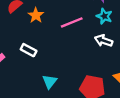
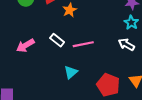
pink line: (72, 22) -> (83, 44), moved

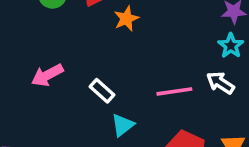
white rectangle: (57, 40) -> (102, 91), moved
pink line: (83, 44) -> (174, 91), moved

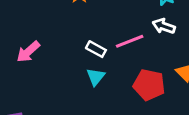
white rectangle: (102, 91) -> (96, 49), moved

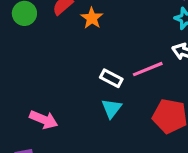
pink arrow: (28, 52) -> (44, 120), moved, turned -115

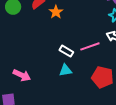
cyan triangle: (111, 108) -> (65, 70), turned 40

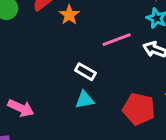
pink line: (90, 46) -> (117, 40), moved

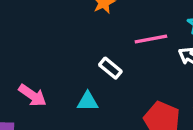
cyan triangle: (85, 100) -> (88, 101), moved

